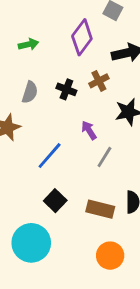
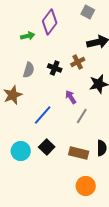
purple diamond: (82, 37) -> (50, 22), moved
cyan circle: (31, 243) -> (21, 151), moved, size x0.7

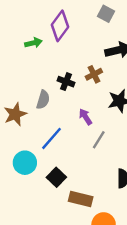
gray semicircle: (29, 70) -> (43, 100), moved
cyan circle: (21, 151) -> (25, 163), moved
brown rectangle: (79, 153) -> (81, 199), moved

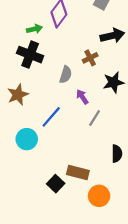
black cross: (66, 82) -> (30, 55), moved, size x1.6
gray semicircle: (43, 100) -> (66, 75), moved
black square: (56, 177) -> (56, 184), moved

